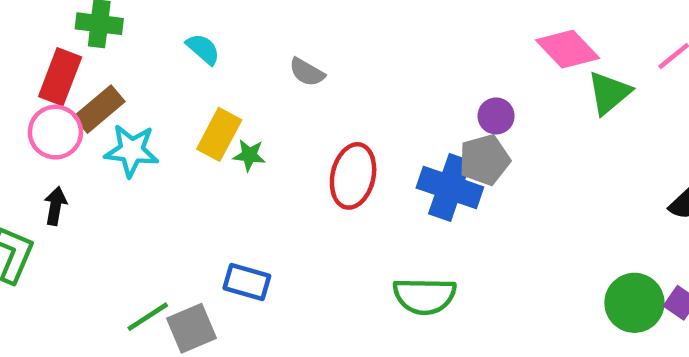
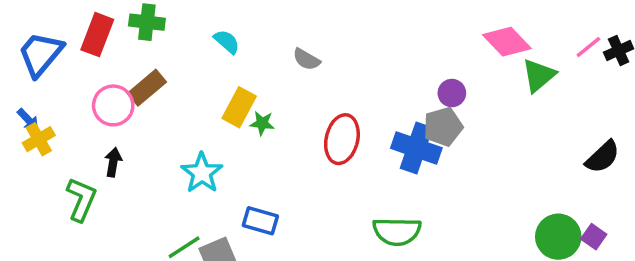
red rectangle: (60, 77) -> (97, 35), moved
cyan star: (132, 151) -> (202, 173), moved, turned 30

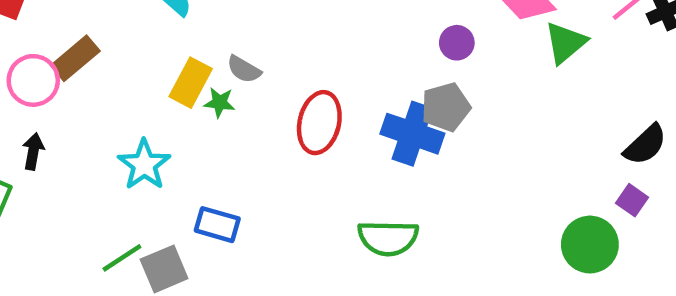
gray semicircle: (306, 59) -> (244, 69), moved
purple circle: (452, 93) -> (457, 43), moved
purple square: (594, 237) -> (632, 200), moved

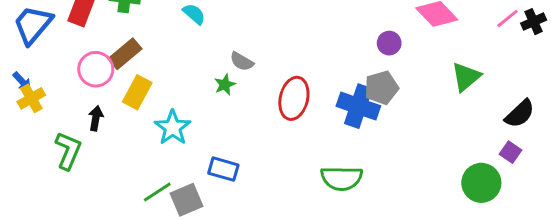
green triangle: (565, 43) -> (466, 77), moved
yellow rectangle: (191, 83) -> (137, 92), moved
green star: (220, 103) -> (225, 85), turned -30

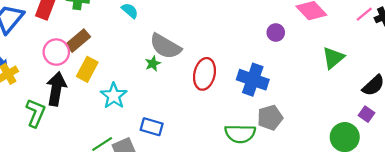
gray semicircle: (242, 62) -> (165, 46), size x1.8
gray pentagon: (381, 88) -> (270, 118), moved
black arrow: (96, 118) -> (56, 89), size x1.8

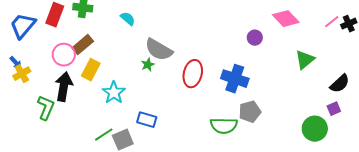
purple square: (367, 114) -> (334, 109), turned 32

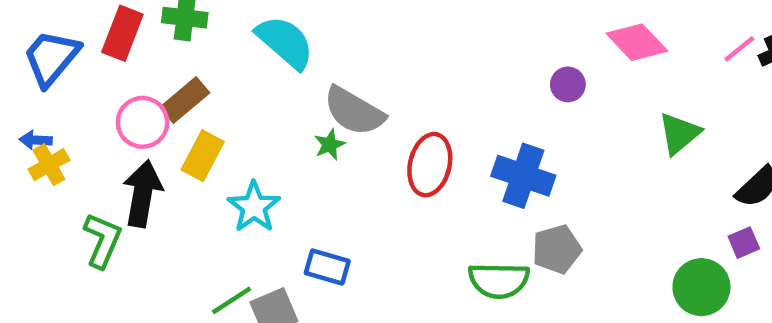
cyan semicircle: (128, 19) -> (285, 42), size x1.8
blue arrow: (16, 63) -> (36, 140), turned 136

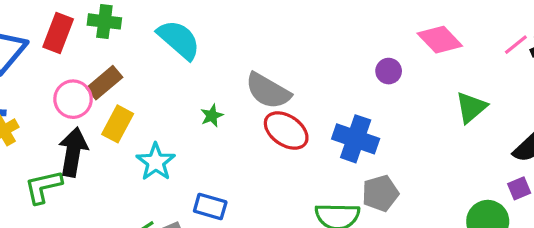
gray semicircle: (354, 111) -> (268, 91), moved
red ellipse: (430, 165) -> (286, 131), turned -69
green L-shape: (102, 240) -> (43, 187), turned -126

